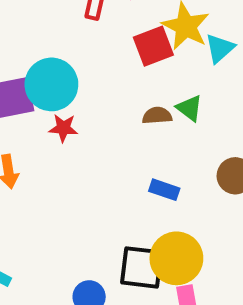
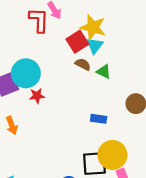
cyan triangle: (220, 48) -> (95, 46), moved
brown semicircle: (157, 116) -> (83, 64), moved, turned 42

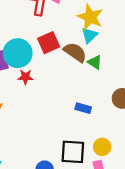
red square: (77, 42) -> (49, 43), moved
brown semicircle: (83, 64) -> (75, 52), size x1.5
yellow circle: (113, 155) -> (102, 147), moved, size x0.6

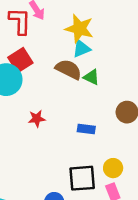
cyan triangle: (90, 35) -> (81, 49), turned 30
red square: (49, 43) -> (20, 60), moved
red star: (25, 77) -> (37, 119), moved

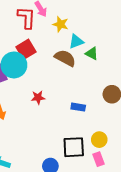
yellow star: (79, 29) -> (60, 24), moved, size x0.7
green triangle: (91, 77) -> (92, 53), moved

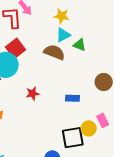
yellow star: (60, 24) -> (62, 16), moved
yellow circle: (99, 140) -> (89, 128), moved
pink rectangle: (99, 159) -> (103, 120), moved

